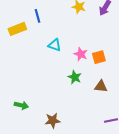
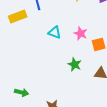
pink star: (81, 54) -> (81, 33), moved

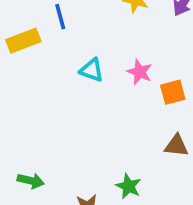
green star: (75, 64) -> (128, 186), moved

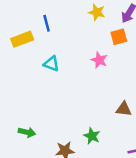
cyan triangle: (92, 70) -> (51, 64), moved
orange square: (173, 92) -> (119, 37), moved

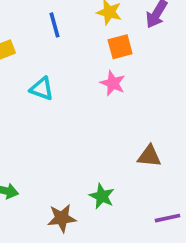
blue line: (47, 23) -> (54, 25), moved
orange square: (119, 37) -> (120, 47), moved

